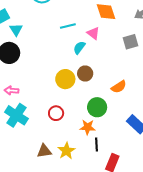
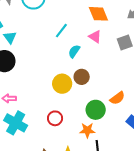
cyan line: (68, 26) -> (61, 31), turned -35
pink triangle: (93, 33) -> (95, 37), moved
orange semicircle: (119, 87) -> (117, 98), moved

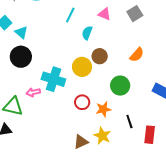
orange semicircle: (117, 98) -> (137, 55), moved
cyan cross: (16, 123) -> (53, 79), moved
orange star: (87, 130) -> (103, 109), moved

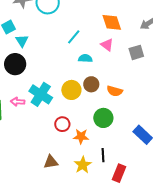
cyan semicircle: (87, 33) -> (85, 58), turned 56
orange semicircle: (137, 55) -> (115, 91), moved, turned 49
yellow star: (102, 136) -> (83, 165), moved

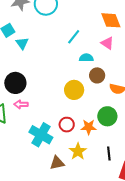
black circle: (15, 64) -> (15, 83), moved
brown circle: (91, 84) -> (97, 75), moved
cyan cross: (41, 94) -> (41, 135), moved
orange star: (81, 136) -> (89, 127), moved
yellow star: (83, 165) -> (78, 151), moved

